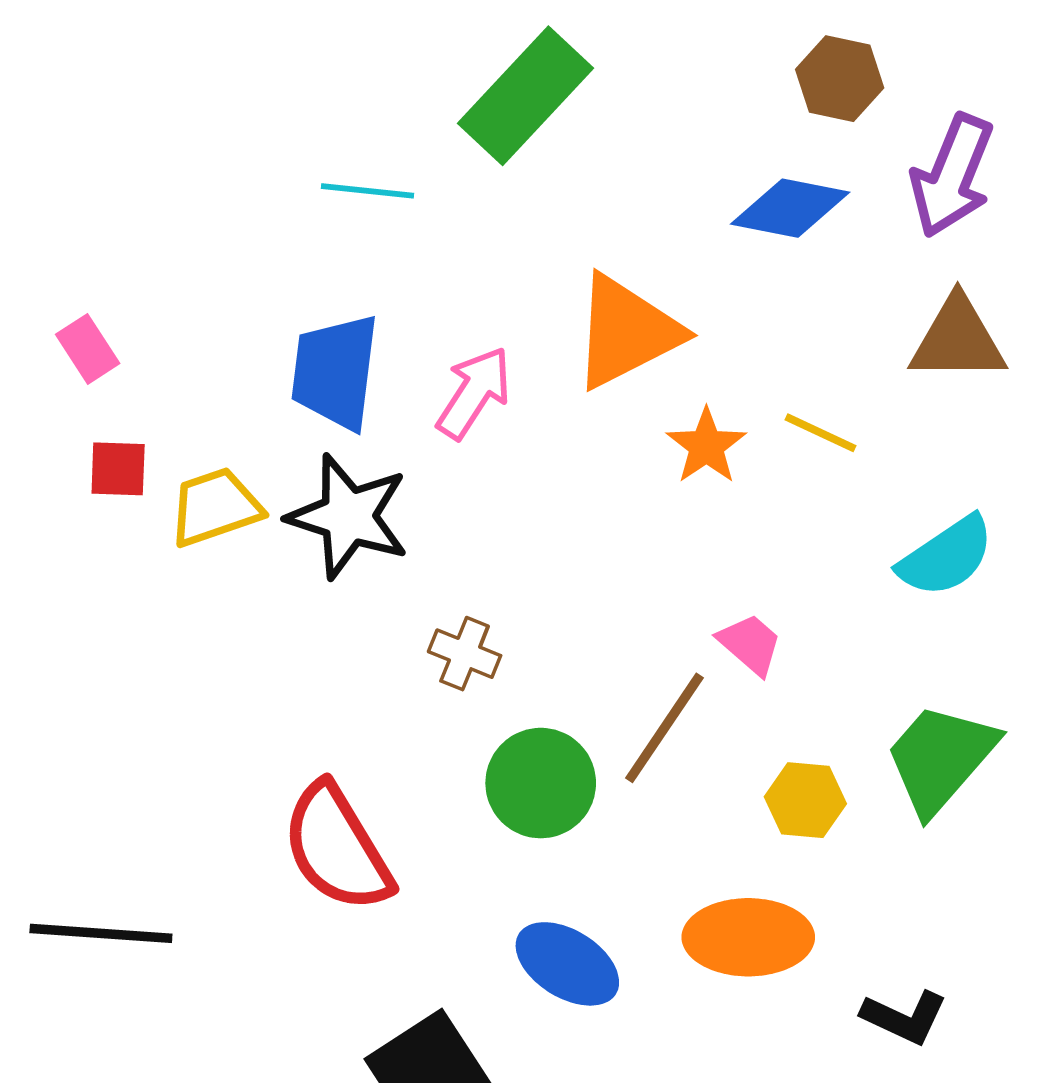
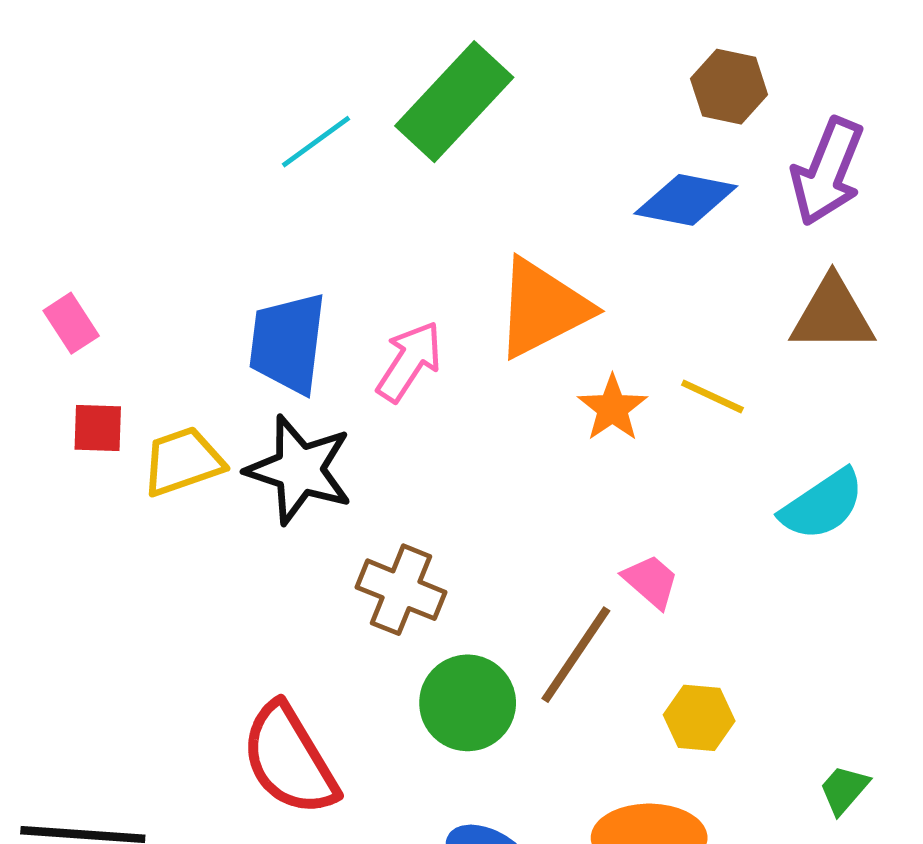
cyan line: (367, 191) -> (316, 142), moved, turned -42
brown cross: (465, 654) -> (401, 590), size x1.4
green trapezoid: (941, 758) -> (844, 790), moved, size x0.5

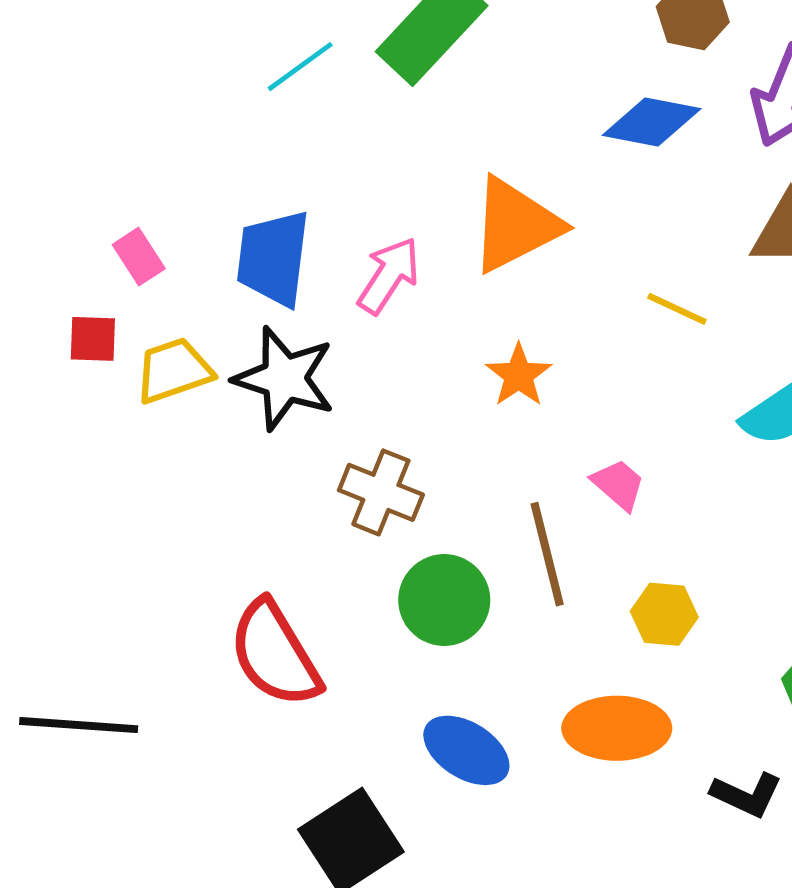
pink rectangle: (71, 323) -> (139, 257), moved
orange star: (612, 408) -> (519, 375), moved
brown line: (576, 655) -> (547, 554), turned -48

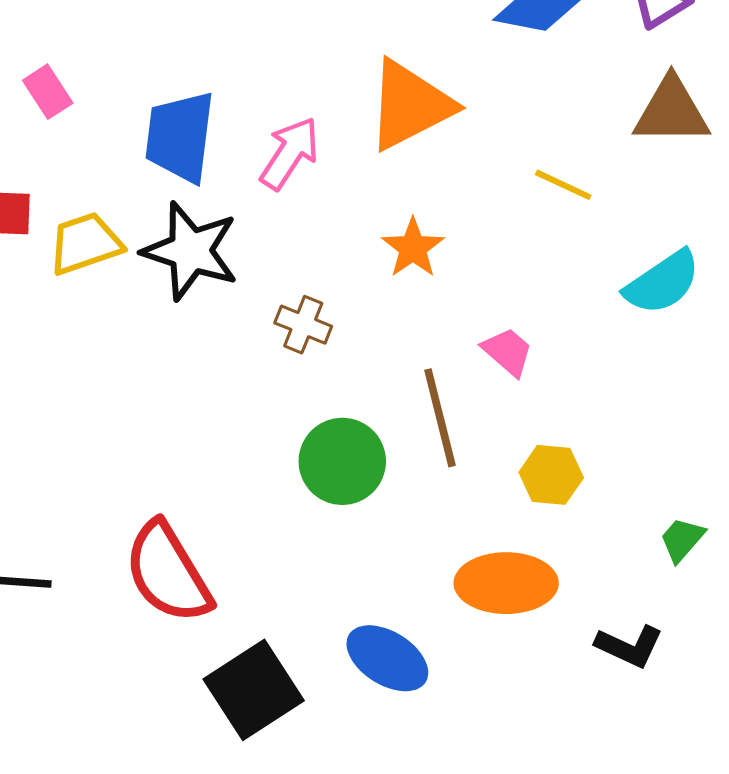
pink rectangle: (139, 257) -> (48, 92), moved
brown cross: (381, 492) -> (303, 325), moved, size x0.7
red semicircle: (275, 654) -> (168, 573), moved
blue ellipse: (466, 750) -> (387, 658), moved

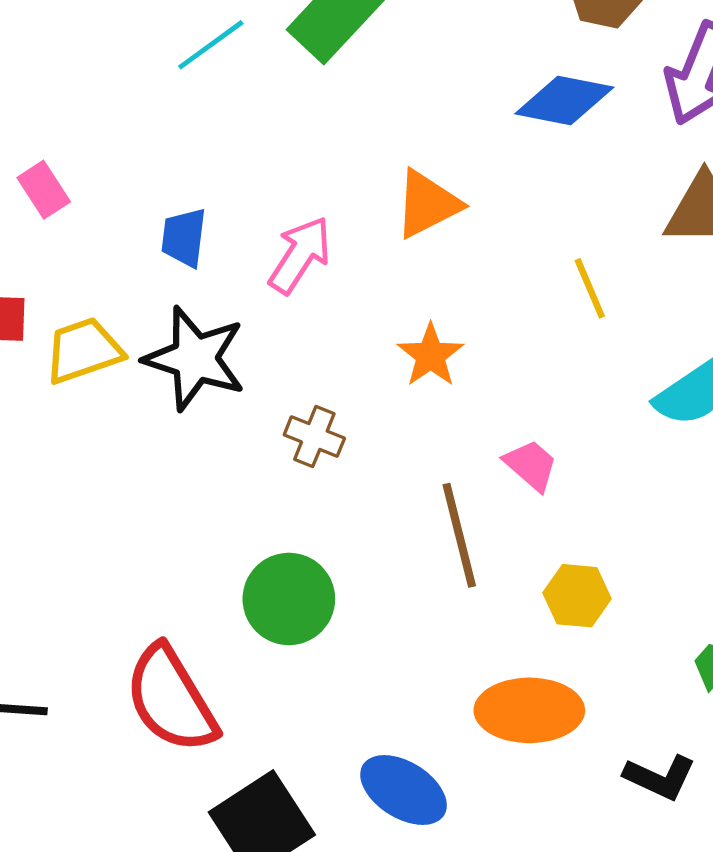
orange triangle: (410, 105) -> (427, 204), size x0.7
blue trapezoid: (180, 137) -> (184, 237), size x0.6
yellow line: (563, 185) -> (590, 288), turned 42
green circle: (342, 461) -> (289, 599), moved

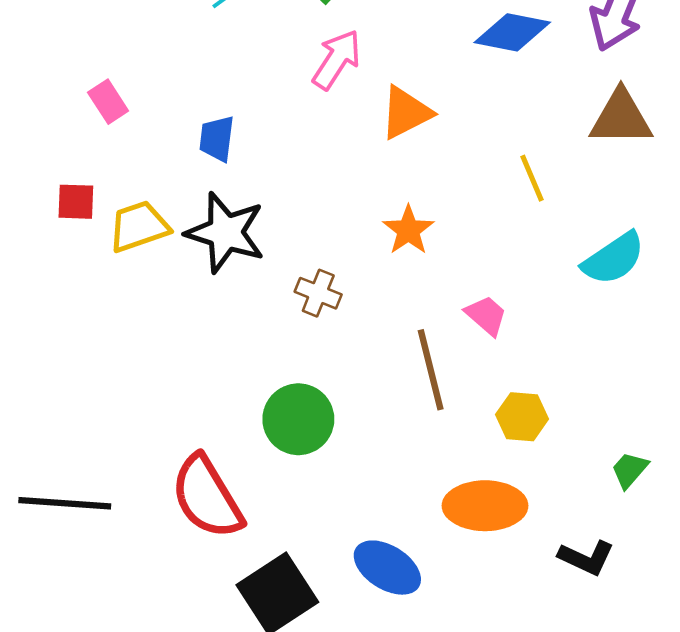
pink arrow: (300, 255) -> (337, 60), moved

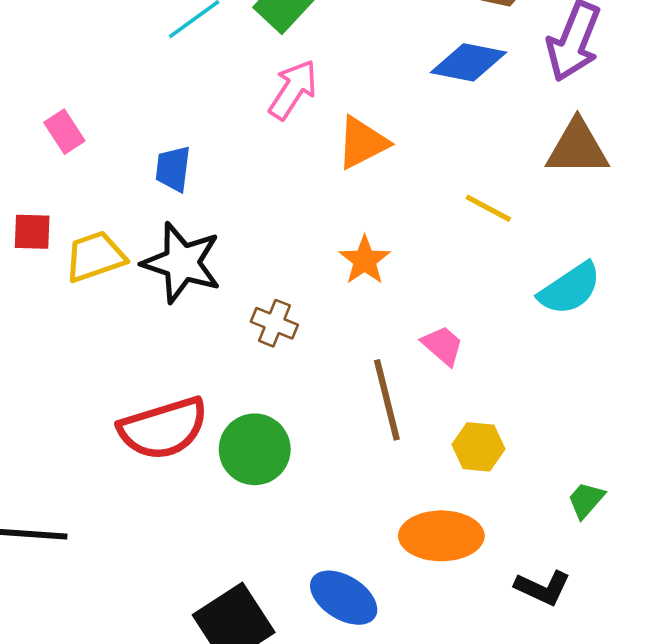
yellow line: (532, 178) -> (488, 208), turned -39
red semicircle: (207, 497) -> (163, 428), moved, turned -76

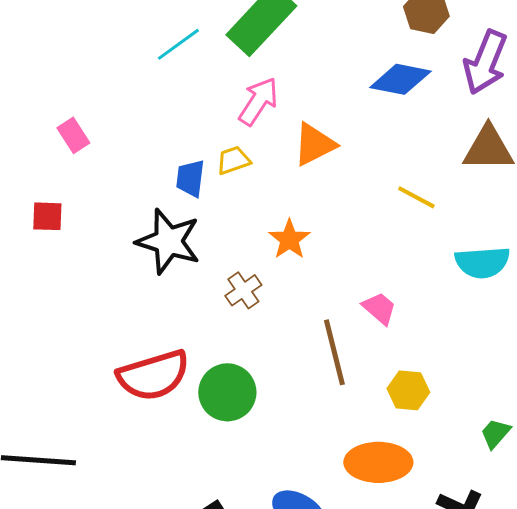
blue trapezoid: (173, 169) -> (190, 178), moved
yellow trapezoid: (95, 256) -> (233, 160), moved, size x0.7
orange star: (365, 260) -> (289, 239), moved
cyan semicircle: (570, 289) -> (482, 262), turned 30
brown cross: (274, 323) -> (243, 290), turned 33

